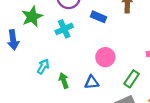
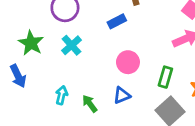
blue rectangle: (99, 17) -> (117, 21), moved, turned -32

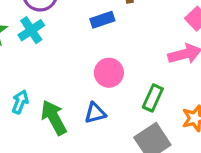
cyan cross: (72, 45) -> (31, 30), moved
green arrow: (90, 104) -> (54, 118), size x1.5

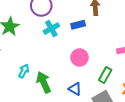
cyan cross: (31, 30) -> (51, 29), moved
blue triangle: (95, 113) -> (75, 89), moved, turned 40

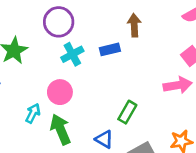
pink circle: (80, 57) -> (60, 92), moved
green rectangle: (105, 75) -> (127, 112), moved

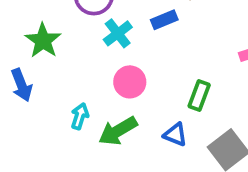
pink circle: (60, 92) -> (130, 82), moved
green arrow: (60, 129) -> (118, 131), turned -88

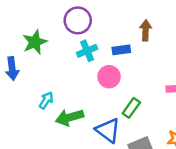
pink circle: (130, 82) -> (109, 77), moved
blue triangle: (175, 135) -> (108, 130), size x1.5

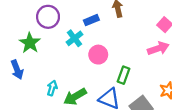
purple circle: (78, 20) -> (48, 17), moved
blue rectangle: (121, 50) -> (91, 20), moved

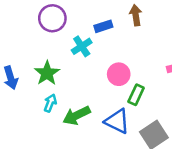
green star: (30, 43) -> (47, 73), moved
pink circle: (98, 55) -> (119, 74), moved

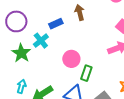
green star: (47, 73) -> (21, 53), moved

